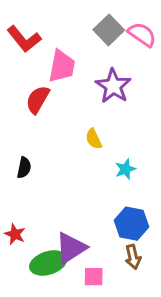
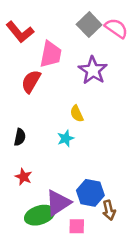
cyan star: (125, 169) -> (66, 138), moved
blue hexagon: (131, 224) -> (90, 193), moved
red star: (15, 234) -> (24, 177), moved

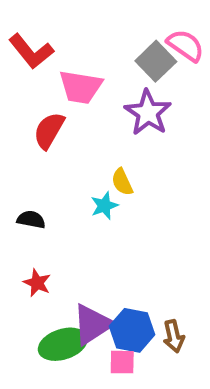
gray square: (89, 25) -> (156, 61), moved
pink trapezoid: (51, 54) -> (81, 87), turned 88
black semicircle: (20, 137) -> (31, 220), turned -91
cyan star: (66, 138) -> (104, 206), moved
blue hexagon: (90, 193) -> (132, 330), moved

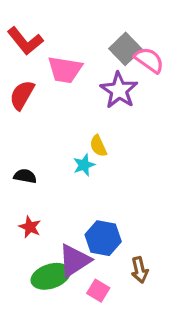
pink semicircle: (185, 45) -> (149, 60), moved
red semicircle: (49, 130) -> (22, 95), moved
blue hexagon: (132, 330) -> (103, 238), moved
pink square: (122, 362) -> (98, 291), turned 30

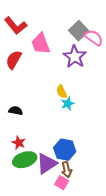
pink trapezoid: (65, 70) -> (41, 44), turned 60
cyan star: (84, 165) -> (68, 104), moved
brown arrow: (140, 270) -> (67, 170), moved
green ellipse: (51, 276) -> (25, 160), moved

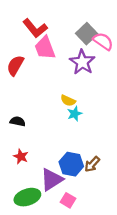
red L-shape: (16, 26) -> (35, 28), moved
yellow semicircle: (62, 92) -> (68, 101), turned -40
green ellipse: (25, 160) -> (27, 197), moved
brown arrow: (67, 170) -> (92, 164), moved, turned 56

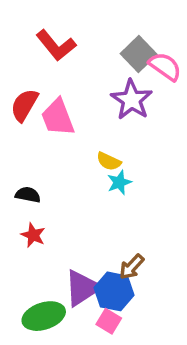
pink trapezoid: (45, 48) -> (58, 117), moved
red star: (21, 156) -> (33, 235), moved
blue hexagon: (71, 164) -> (114, 291), moved
brown arrow: (92, 164) -> (132, 267), moved

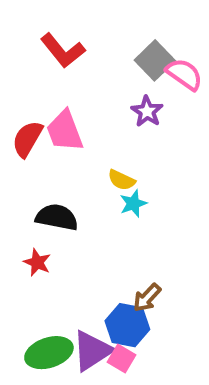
purple star: (132, 100) -> (147, 111), size x0.7
red semicircle: (24, 105) -> (27, 139), moved
black semicircle: (28, 195) -> (57, 217), moved, size x1.5
purple triangle: (82, 288) -> (92, 351), moved

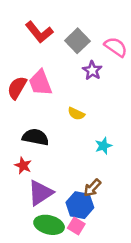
gray square: (155, 60) -> (77, 41), moved
cyan star: (133, 204) -> (103, 146), moved
purple triangle: (92, 351) -> (40, 193), moved
green ellipse: (49, 353) -> (49, 225), moved, turned 32

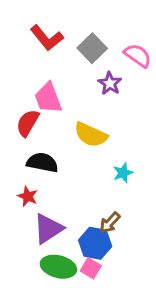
red semicircle: (17, 88) -> (28, 123), moved
yellow semicircle: (76, 114) -> (91, 135), size x1.6

